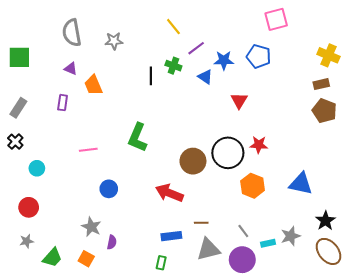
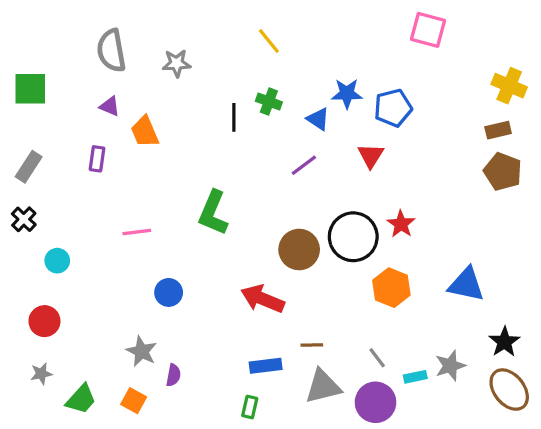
pink square: (276, 19) -> (428, 30), turned 30
purple line: (196, 48) -> (304, 165), moved
blue pentagon: (259, 56) -> (393, 108), moved, turned -30
red star: (259, 145) -> (401, 224), turned 30

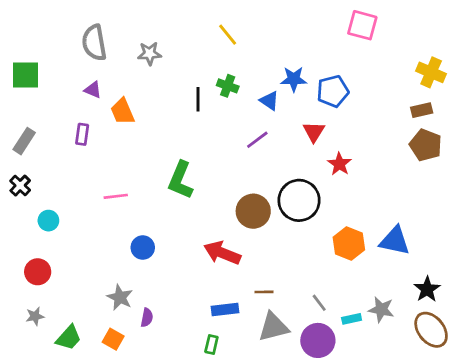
red star: (401, 224) -> (339, 164), moved
orange hexagon: (391, 288) -> (349, 243), moved
gray star: (450, 366) -> (381, 309), turned 30

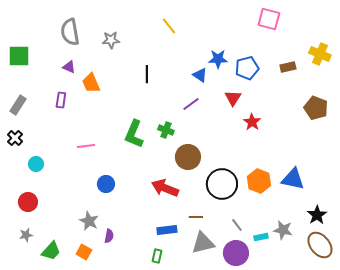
green cross: (228, 86) -> (166, 130), moved
brown rectangle: (422, 110) -> (288, 67), moved
black circle: (299, 200) -> (222, 184), moved

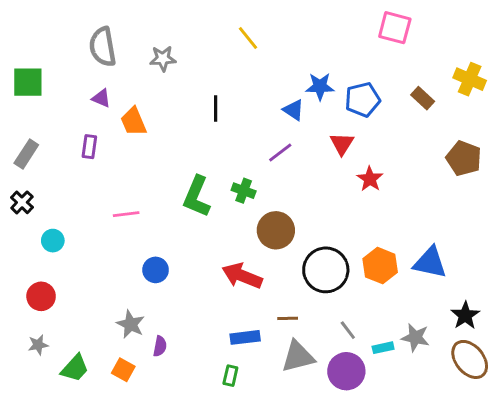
brown rectangle: (288, 67) -> (423, 98), turned 56

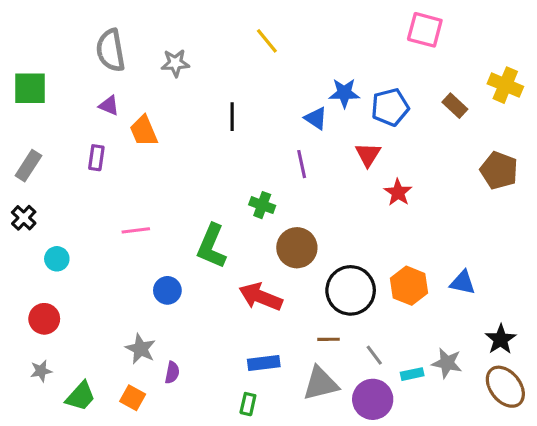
purple line: (280, 152) -> (302, 164), turned -65
green L-shape: (197, 197) -> (212, 246), moved
blue triangle: (430, 263) -> (463, 282), size x0.7
brown line: (288, 318) -> (328, 339), moved

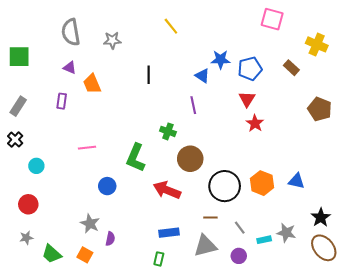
yellow cross: (505, 85) -> (317, 44), moved
red triangle: (368, 155) -> (247, 99), moved
green trapezoid: (81, 396) -> (52, 254), turned 90
purple circle: (373, 399) -> (239, 256), size x0.6

